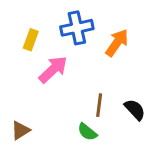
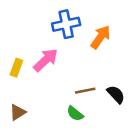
yellow rectangle: (31, 40) -> (16, 68), moved
brown line: (99, 105) -> (85, 91), turned 72

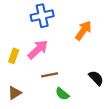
blue cross: (66, 24) -> (42, 16), moved
brown line: (85, 91) -> (50, 75), moved

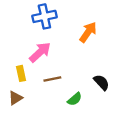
yellow rectangle: (14, 56) -> (21, 73), moved, turned -32
green semicircle: (62, 94) -> (75, 99), moved, turned -80

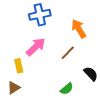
orange arrow: (88, 32) -> (79, 29), turned -66
brown line: (52, 79) -> (68, 53), moved, turned -35

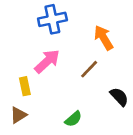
green semicircle: (67, 89) -> (73, 119), moved

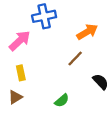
orange arrow: (104, 38) -> (87, 32), turned 90
pink arrow: (47, 61) -> (20, 41), moved

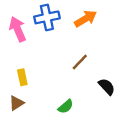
orange arrow: (87, 32) -> (86, 19), moved
pink arrow: (20, 41) -> (18, 29), moved, turned -70

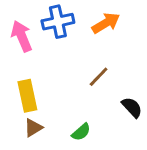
yellow rectangle: (22, 77) -> (27, 96), size x1.5
brown triangle: (16, 103) -> (33, 128), moved

